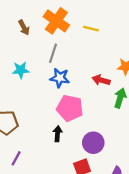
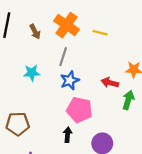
blue star: (60, 78) -> (70, 80), turned -30

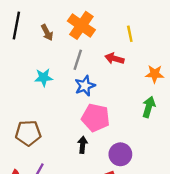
yellow line: (100, 33) -> (130, 34), moved, turned 64
red arrow: (110, 83) -> (114, 59), moved

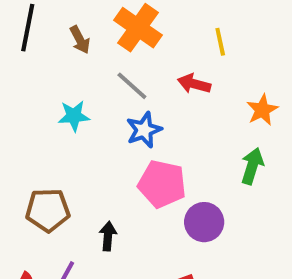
gray line: (78, 60) -> (132, 86), turned -66
orange star: (155, 74) -> (262, 110), turned -30
black arrow: (83, 145) -> (108, 236), moved
purple circle: (120, 154) -> (204, 222), moved

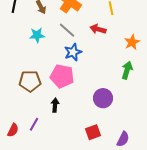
cyan star: (74, 116) -> (37, 35), moved
pink pentagon: (162, 184) -> (62, 76), moved
brown pentagon: (48, 210) -> (30, 81), moved

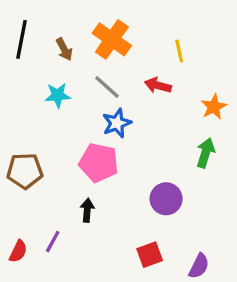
brown pentagon: (30, 81) -> (25, 171), moved

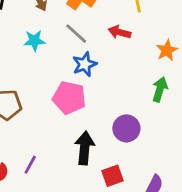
black arrow: (87, 210) -> (85, 148), moved, size x1.6

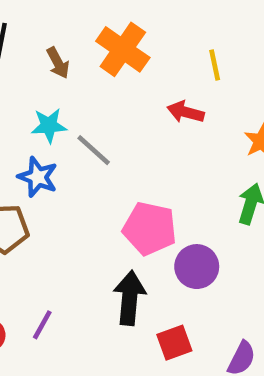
gray line: (76, 34) -> (94, 150), moved
blue star: (85, 64) -> (38, 177), moved, turned -30
pink pentagon: (69, 98) -> (150, 229), moved

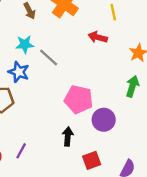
black arrow: (130, 298) -> (68, 136), size x0.7

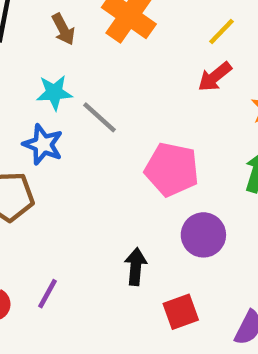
yellow line: (113, 12) -> (221, 32), turned 56
red arrow: (98, 37) -> (215, 77), moved, turned -54
pink pentagon: (79, 99) -> (172, 169), moved

